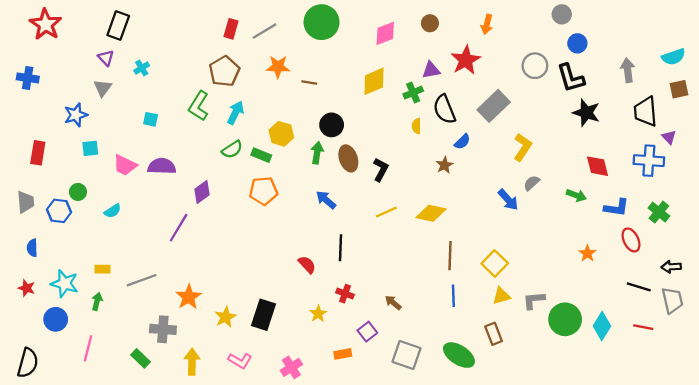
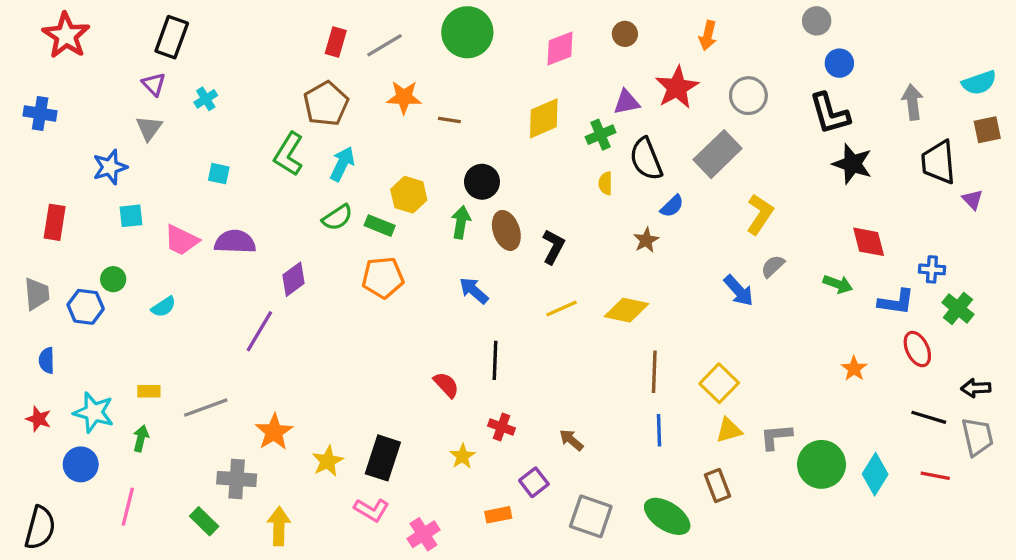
gray circle: (535, 66) -> (748, 96), moved
blue cross: (649, 161) -> (932, 269), moved, size x0.6
pink L-shape: (240, 361) -> (371, 510), moved

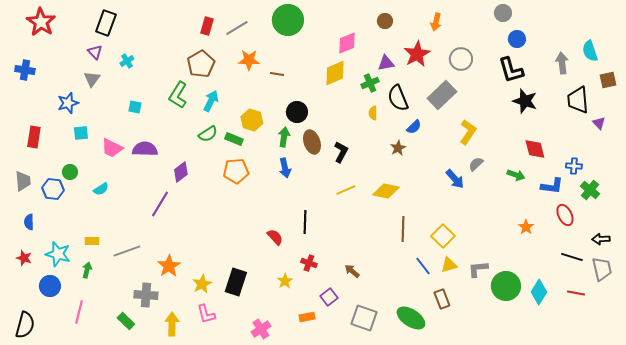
pink diamond: (560, 48) -> (347, 43), moved
cyan semicircle: (979, 83) -> (590, 51), moved, turned 90
blue arrow: (474, 291) -> (285, 168), moved, turned -144
blue line: (659, 430) -> (423, 266), moved, turned -36
pink L-shape: (371, 510) -> (206, 314), moved, turned 45

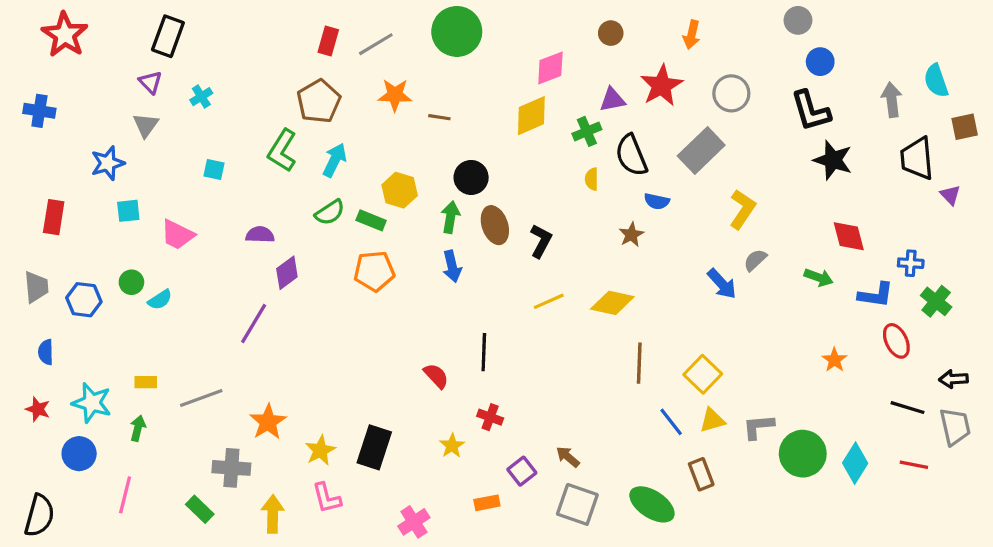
blue semicircle: (414, 127) -> (657, 201), turned 56
purple semicircle: (145, 149) -> (260, 235), moved, size x0.7
green circle: (70, 172) -> (131, 282), moved
brown arrow: (352, 271) -> (568, 457), moved

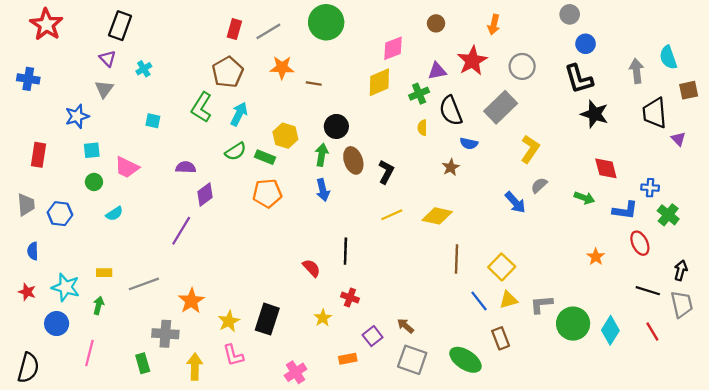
green circle: (131, 282) -> (94, 182), moved
black arrow: (954, 379) -> (681, 270), turned 108
red line: (914, 465) -> (652, 331), turned 48
green rectangle: (200, 509) -> (143, 363), turned 30

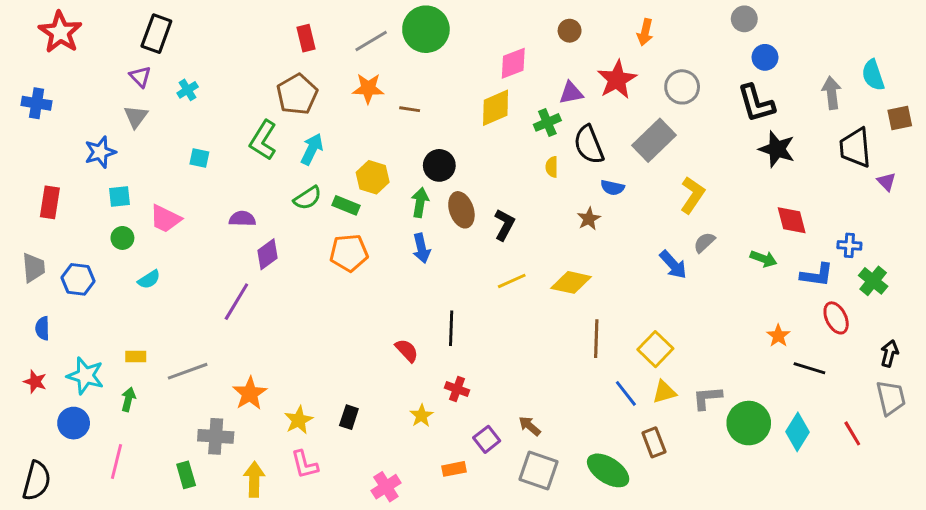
red rectangle: (234, 29) -> (306, 38), turned -30
gray line: (268, 31) -> (371, 41), moved
black line: (648, 291) -> (809, 368), moved
black rectangle: (267, 319) -> (349, 417), size x0.6

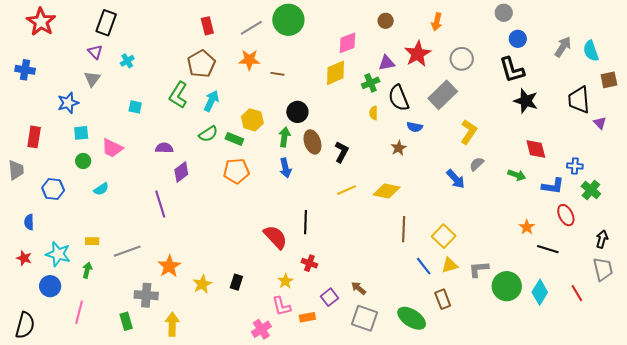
gray arrow: (832, 93) -> (563, 47), moved, turned 40
gray trapezoid: (34, 268) -> (16, 170), moved
purple line: (236, 302) -> (160, 204), turned -48
red semicircle: (407, 350) -> (275, 237), size x1.5
pink L-shape: (305, 465) -> (281, 306), moved

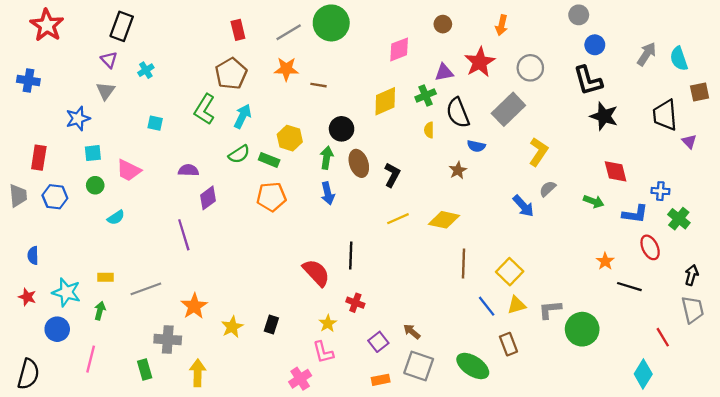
yellow diamond: (336, 73) -> (385, 101), moved
blue hexagon: (53, 189) -> (55, 197), moved
cyan diamond: (540, 292) -> (643, 374), moved
orange rectangle: (307, 317) -> (381, 380), moved

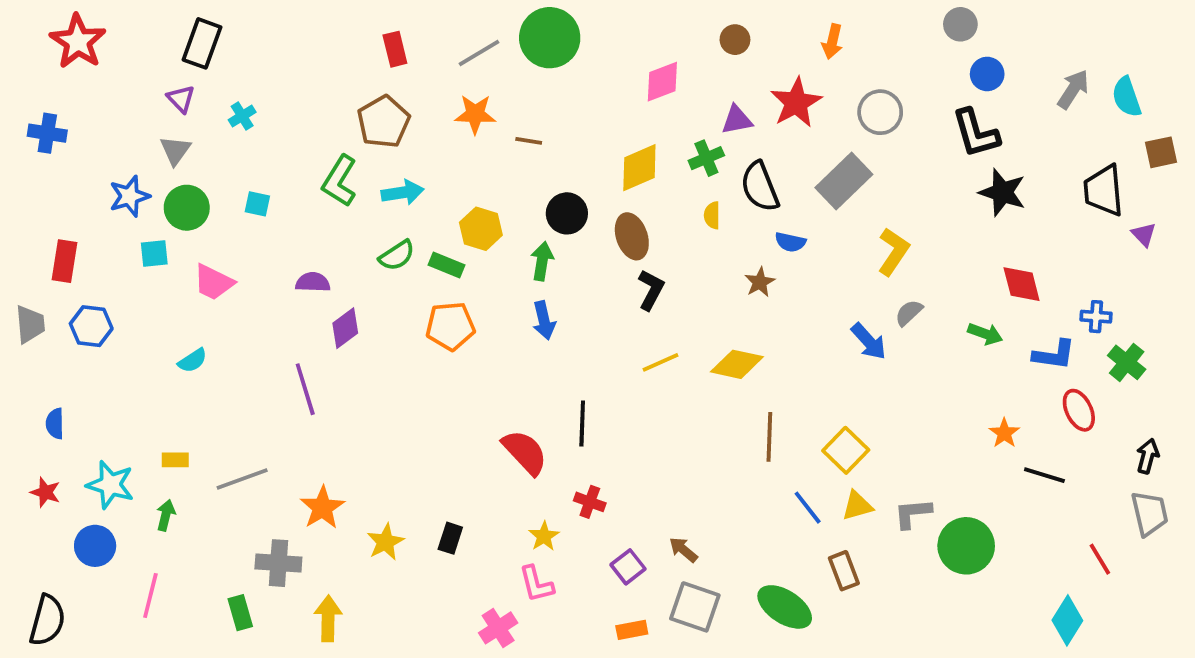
cyan arrow: (243, 116) -> (403, 192), turned 55
brown ellipse: (359, 163) -> (632, 236), moved
green circle: (95, 185) -> (187, 208), moved, size x1.5

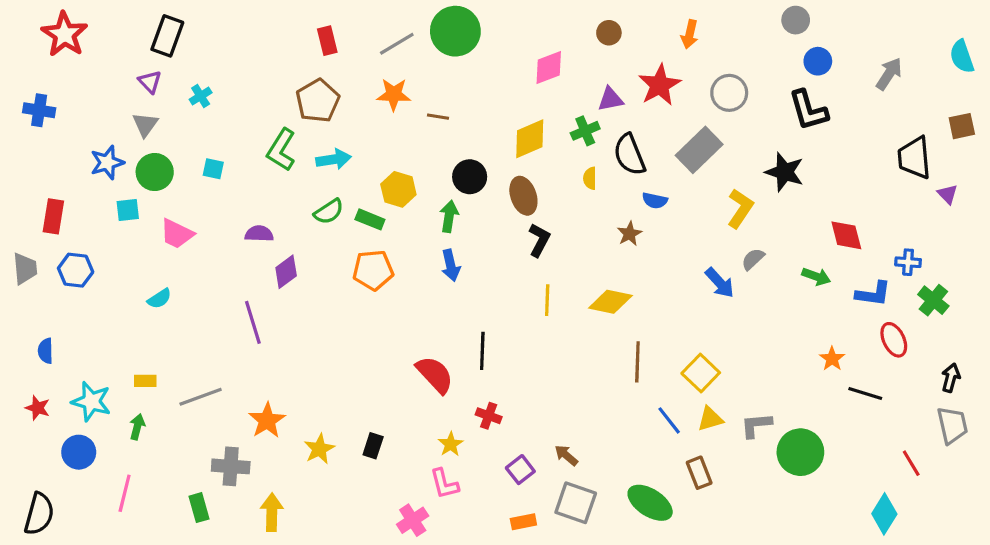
cyan semicircle: (1127, 97) -> (962, 56), moved
black star: (1002, 192) -> (785, 172), moved
yellow line: (660, 362) -> (547, 300), turned -64

